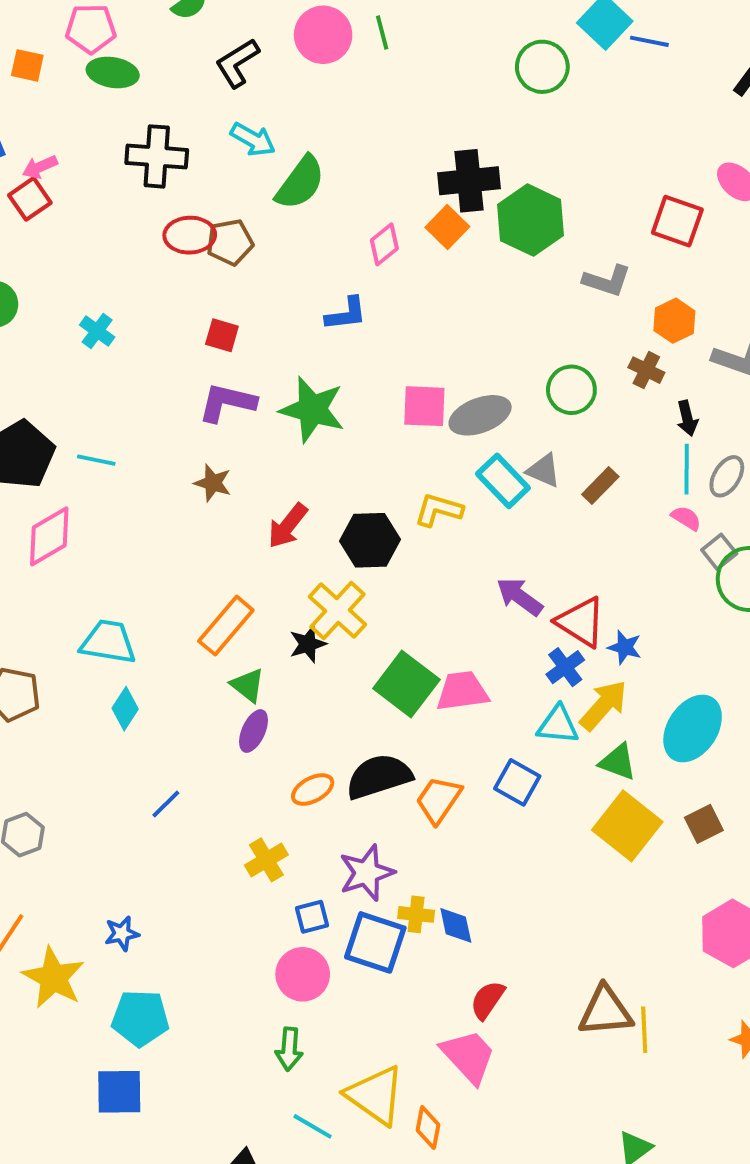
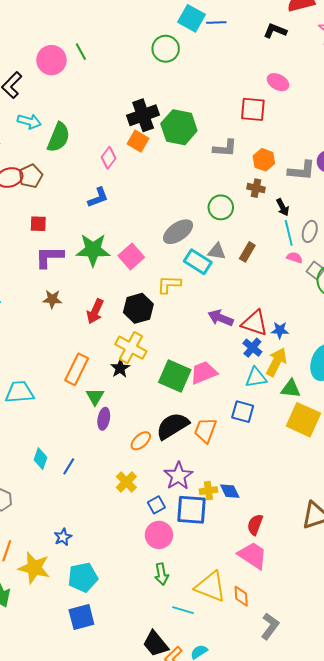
pink square: (424, 406) -> (131, 256), moved, turned -30
green triangle: (248, 685) -> (95, 396), turned 36
cyan diamond: (125, 709) -> (41, 459), moved

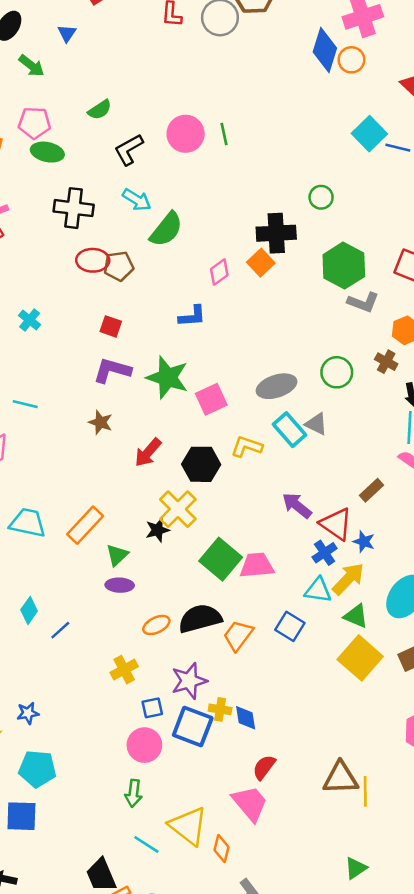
green circle: (166, 49) -> (321, 197), moved, size x0.7
green hexagon: (179, 127) -> (344, 266), moved
brown rectangle: (247, 252) -> (372, 490), moved
orange rectangle: (77, 369) -> (85, 525), moved
purple ellipse: (104, 419) -> (120, 585), turned 65

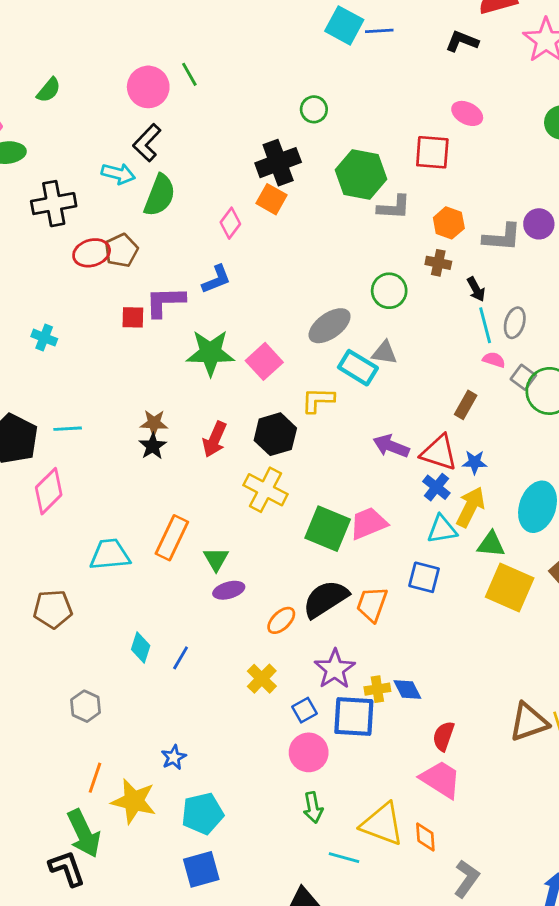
black L-shape: (129, 150) -> (147, 143), moved
purple L-shape: (112, 370) -> (165, 302), moved
black star: (158, 530) -> (153, 446), moved

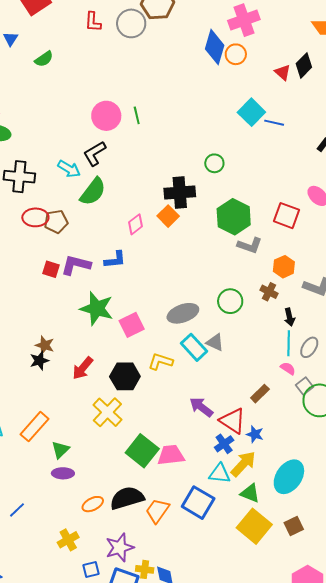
green semicircle: (49, 90) -> (44, 59), moved
blue square: (424, 577) -> (198, 503), size x1.4

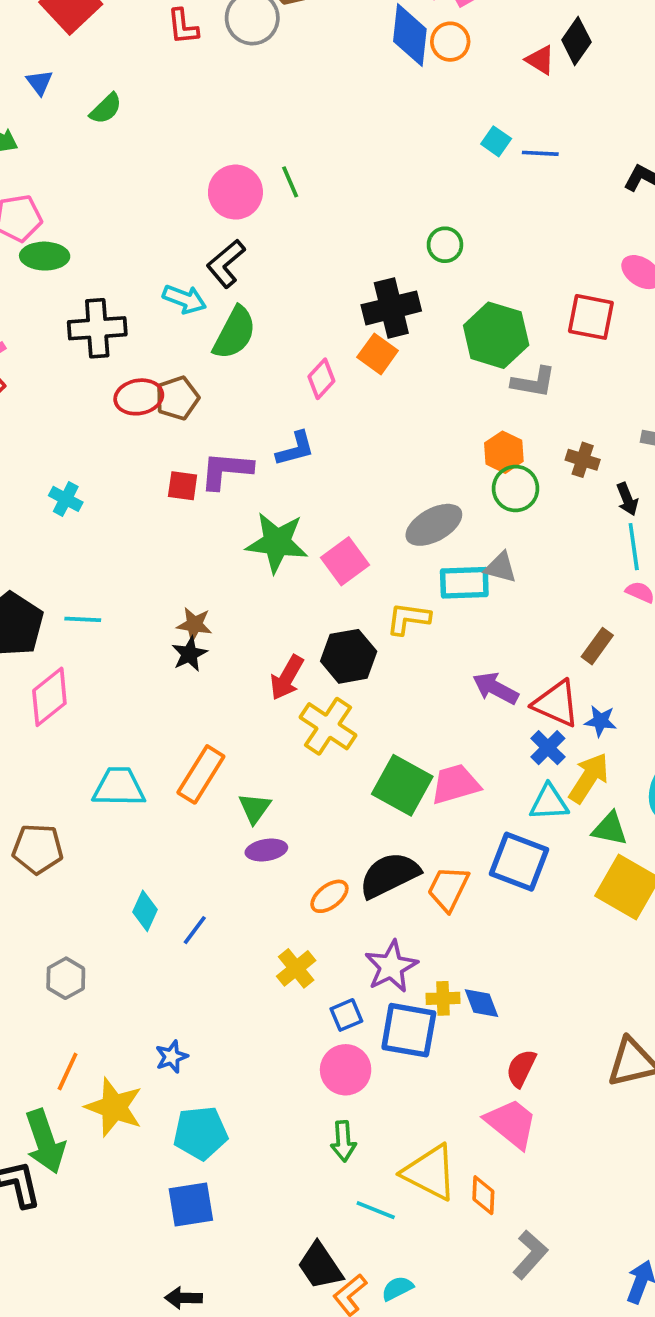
cyan square: (251, 112) -> (496, 141), size x0.6
orange hexagon: (284, 267) -> (504, 452), moved
cyan rectangle: (194, 347) -> (464, 583), turned -40
red arrow: (83, 368) -> (287, 678), moved

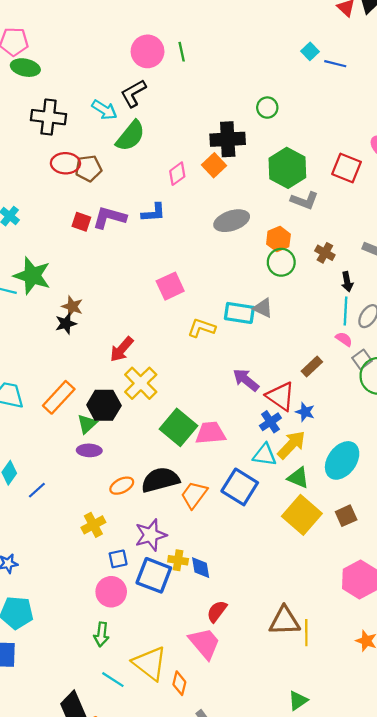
gray ellipse: (434, 525) -> (232, 221), moved
green star: (277, 542) -> (32, 276), moved
black hexagon: (349, 656) -> (104, 405), moved

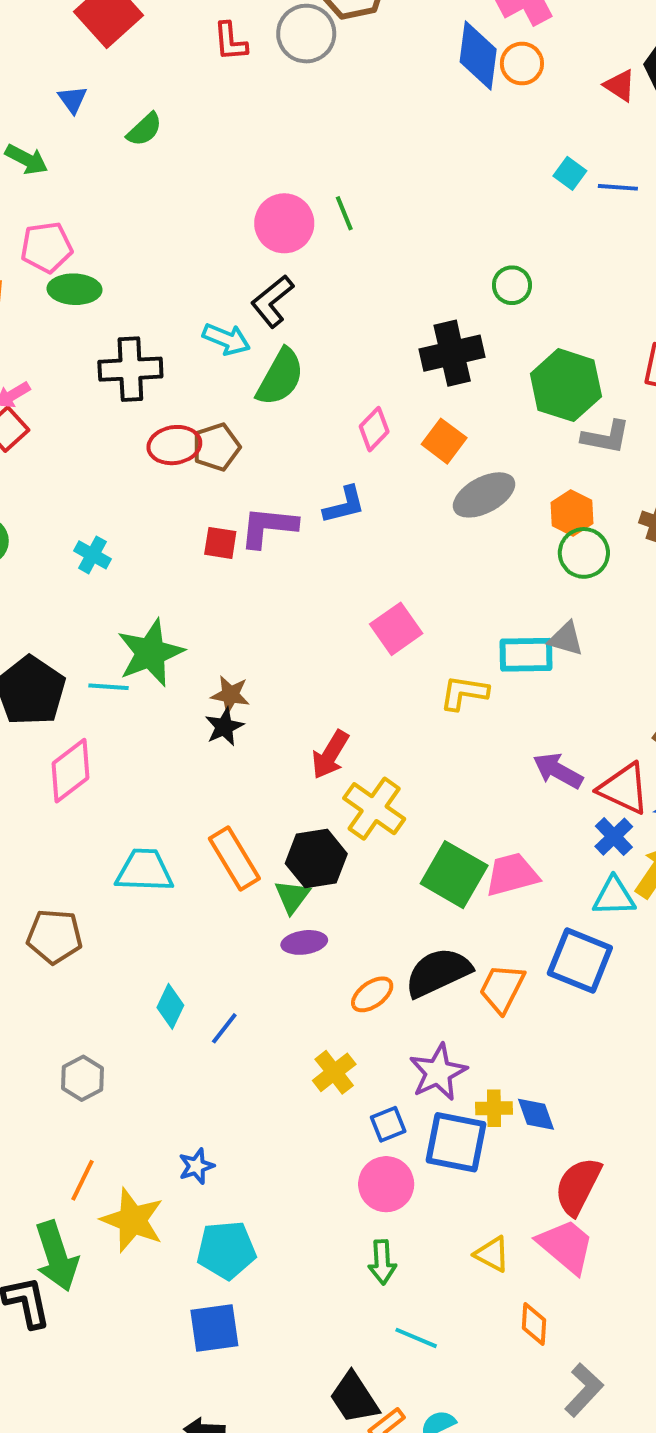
orange square: (214, 165) -> (444, 441), moved
green star: (32, 276) -> (150, 653), turned -30
orange rectangle: (59, 397) -> (234, 859), turned -64
red semicircle: (217, 611) -> (578, 1186), size x1.4
yellow triangle: (150, 663) -> (492, 1254), moved, size x0.6

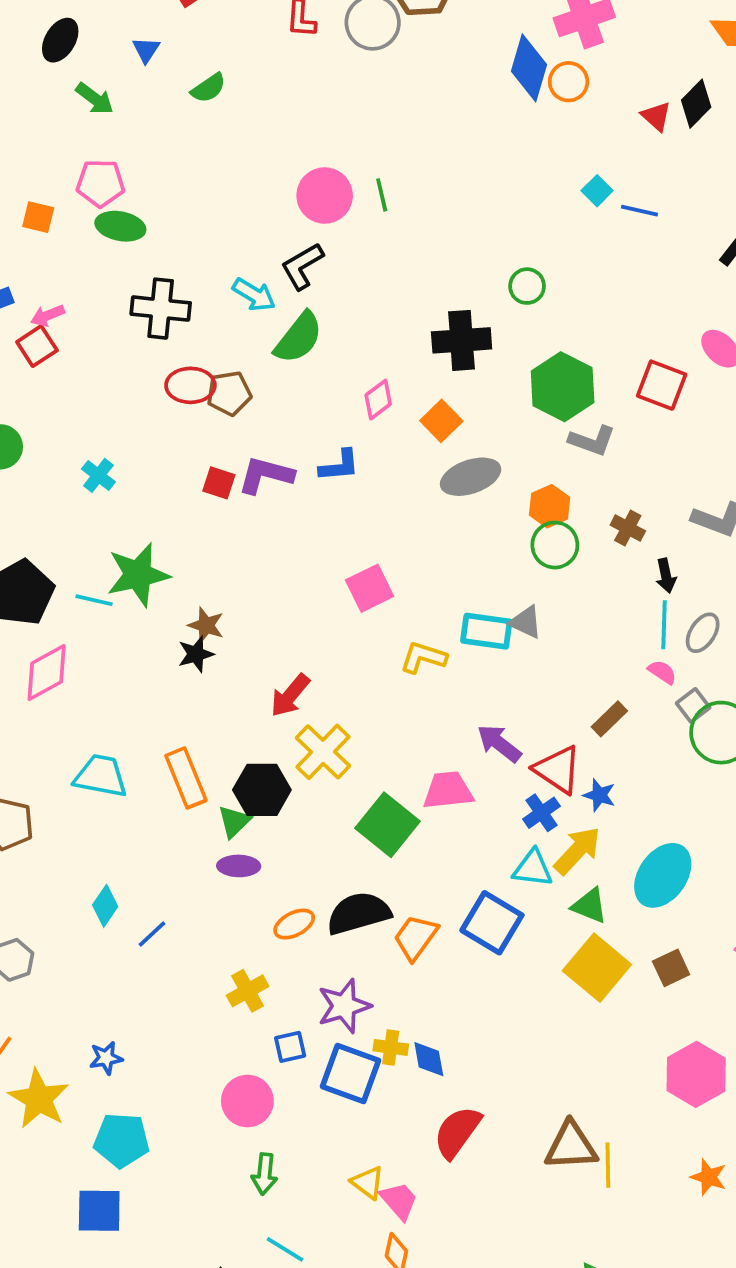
pink trapezoid: (512, 875) -> (448, 790), moved
pink circle: (386, 1184) -> (247, 1101), moved
pink trapezoid: (566, 1246) -> (399, 1201), moved, size x0.7

